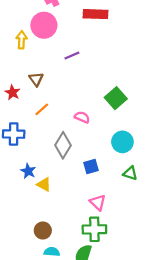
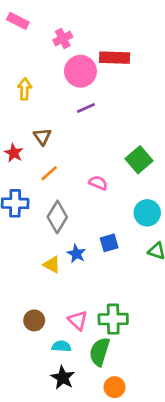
pink circle: (44, 25) -> (80, 71), moved
gray diamond: (63, 145) -> (57, 217), moved
blue star: (28, 171) -> (76, 254), moved
pink triangle: (98, 202) -> (78, 320), moved
brown circle: (43, 230) -> (34, 320), moved

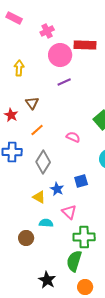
pink triangle: (78, 320) -> (69, 212), moved
cyan semicircle: (61, 346) -> (46, 223), moved

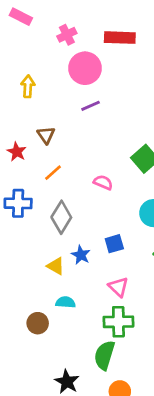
red rectangle: (85, 45) -> (120, 38), moved
pink triangle: (69, 212) -> (118, 287), moved

